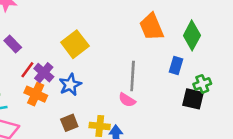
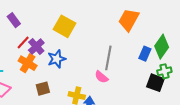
orange trapezoid: (151, 27) -> (129, 20), turned 45
green diamond: (192, 35) -> (162, 47), moved
yellow square: (75, 44) -> (65, 26), turned -30
brown square: (69, 123) -> (43, 89), moved

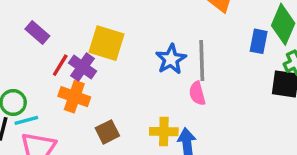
yellow square: (65, 26) -> (107, 43), moved
blue star: (57, 59) -> (171, 59), moved
pink semicircle: (101, 77) -> (197, 93), turned 48

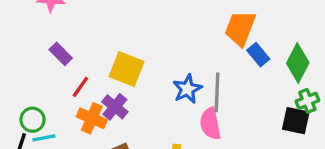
blue rectangle: (259, 41) -> (258, 55), moved, turned -55
purple cross: (83, 67) -> (115, 107), moved
pink semicircle: (197, 93) -> (210, 124), size x1.4

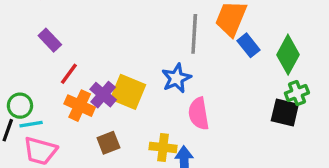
yellow square: (126, 69) -> (128, 92), moved
gray line: (217, 92) -> (194, 34), moved

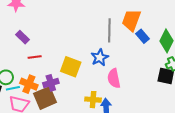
red line: (69, 74) -> (35, 57), turned 48
purple cross: (103, 95) -> (51, 83), moved, turned 35
orange cross: (80, 106) -> (29, 84), moved
brown square: (108, 143) -> (45, 98), moved, size x1.6

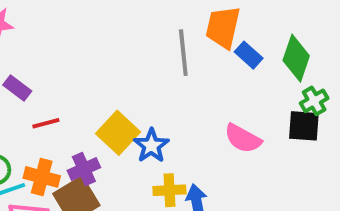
blue star: (100, 58) -> (151, 146), moved
yellow square: (71, 67) -> (118, 133), turned 30
pink semicircle: (114, 78) -> (243, 139), moved, turned -42

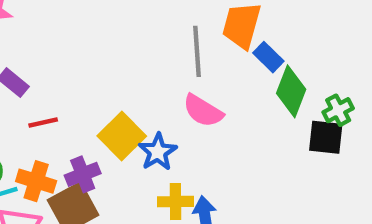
green diamond: (296, 58) -> (291, 91), moved
pink semicircle: (243, 139) -> (203, 111), moved

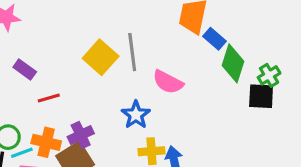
gray line: (197, 51) -> (132, 52), moved
yellow square: (122, 136) -> (101, 57), moved

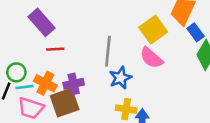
gray line: (132, 52) -> (108, 51), moved
yellow square: (101, 57) -> (153, 30), moved
purple rectangle: (25, 70) -> (41, 22), size x1.5

